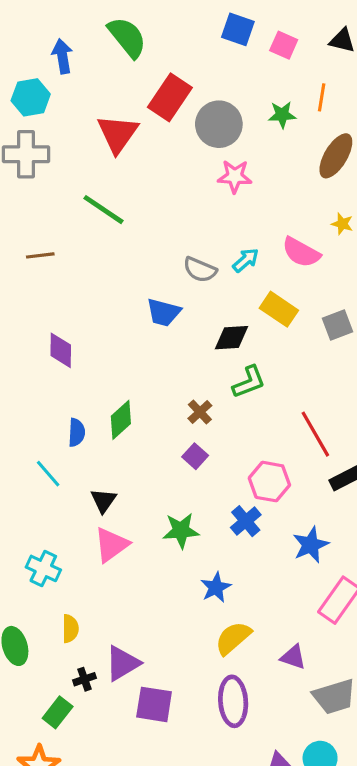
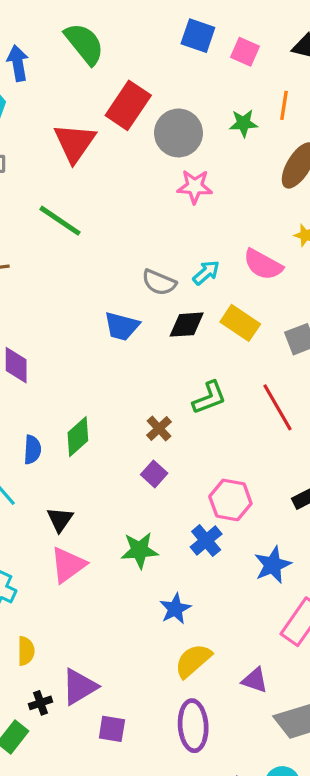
black diamond: (232, 338) -> (187, 325), moved
red line: (315, 434) -> (278, 407), moved
purple square: (154, 704) -> (112, 729), size x0.7

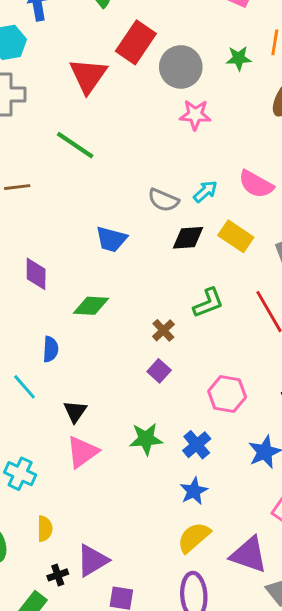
blue trapezoid: (122, 326) -> (111, 239), moved
green diamond: (78, 437) -> (91, 306), moved, turned 45
blue cross: (206, 541) -> (197, 445), moved
blue star: (175, 609) -> (194, 491), moved
purple triangle: (255, 680) -> (249, 555), size x1.6

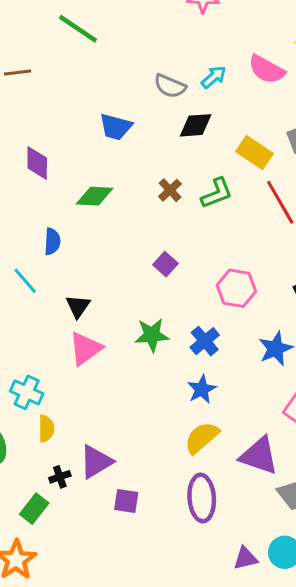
yellow rectangle: (236, 236) -> (254, 152), moved
brown cross: (163, 330) -> (170, 190), moved
cyan cross: (20, 474) -> (27, 392), moved

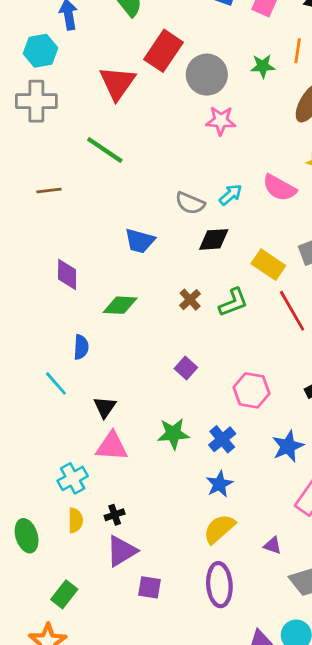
pink triangle: (85, 349) -> (112, 446), turned 40
cyan cross: (27, 392) -> (73, 478), moved, turned 36
purple triangle: (259, 456) -> (272, 545), size x0.5
black cross: (60, 477) -> (115, 515), moved

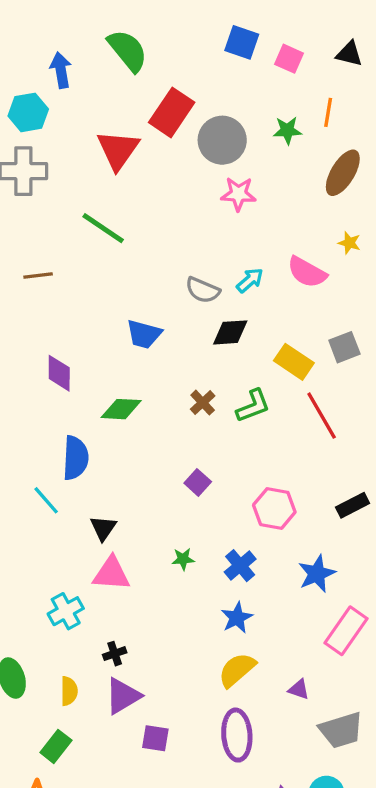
blue semicircle: (81, 347) -> (75, 458), size x1.5
green star: (173, 434) -> (183, 559), size x0.6
yellow semicircle: (75, 520) -> (69, 691), moved

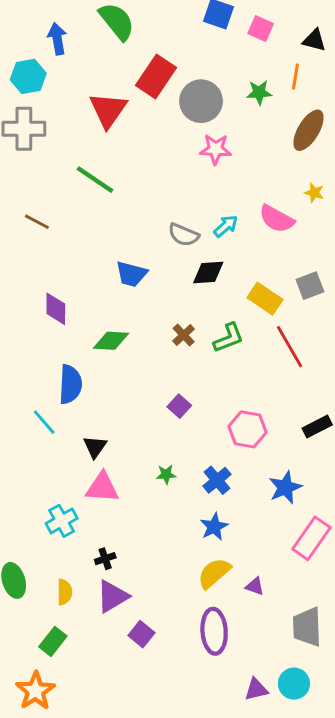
black triangle: (349, 54) -> (314, 40), moved
brown line: (38, 275) -> (37, 222), turned 35
purple triangle: (299, 689) -> (255, 586), moved
gray trapezoid: (341, 730) -> (307, 627), turned 105
purple square: (155, 738) -> (141, 634), turned 30

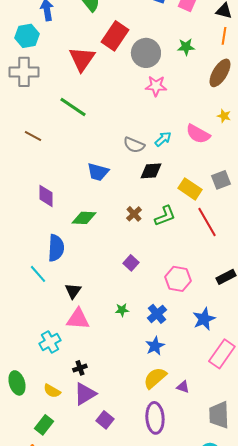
orange line: (295, 76) -> (224, 36), moved
yellow semicircle: (65, 592) -> (52, 391), turned 120

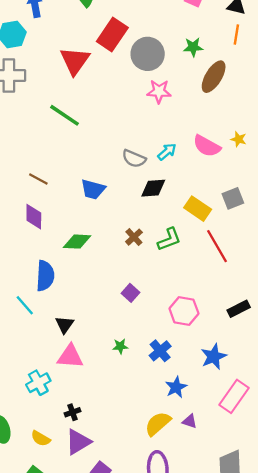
brown ellipse: (220, 73) -> (214, 77), moved
yellow star: (224, 116) -> (239, 139), moved
brown line: (33, 136) -> (38, 179), moved
blue star: (155, 346) -> (176, 387), moved
purple triangle: (183, 387) -> (190, 421), moved

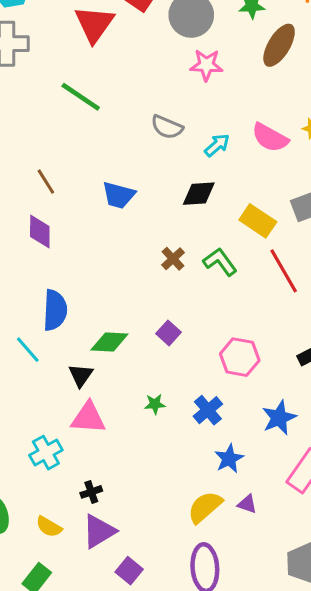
gray semicircle: (134, 159) -> (167, 127), moved
brown line: (38, 179) -> (46, 182), turned 30
green L-shape: (169, 239) -> (220, 262), turned -105
green diamond: (77, 242) -> (109, 342), moved

